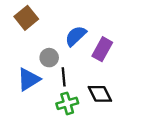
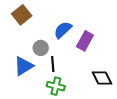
black diamond: (100, 94) -> (102, 78), moved
green cross: (67, 103) -> (56, 86), turned 30

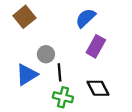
blue semicircle: (63, 30) -> (86, 18), moved
black diamond: (102, 78) -> (98, 88), moved

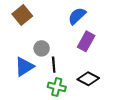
black diamond: (98, 88) -> (88, 79), turned -35

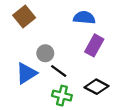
blue semicircle: (77, 16) -> (84, 18), turned 48
black line: (54, 65) -> (59, 71), turned -49

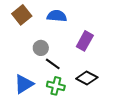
blue semicircle: (84, 18) -> (57, 16), moved
blue triangle: (26, 73) -> (24, 84), moved

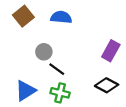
purple rectangle: (85, 41) -> (111, 51), moved
black diamond: (87, 78) -> (107, 85), moved

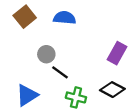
green cross: (60, 93) -> (76, 97), moved

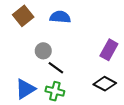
green cross: (76, 97) -> (55, 91), moved

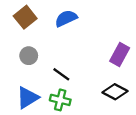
blue semicircle: (60, 17) -> (66, 18), turned -30
gray circle: (43, 51) -> (29, 56), moved

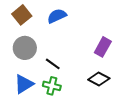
gray circle: (29, 56) -> (25, 48), size x1.5

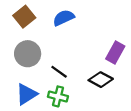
black diamond: (99, 79) -> (101, 80), moved

